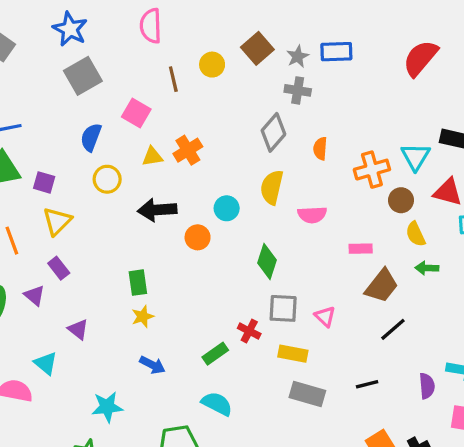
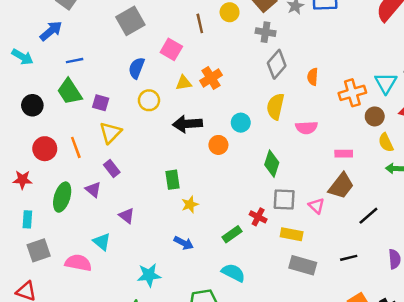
gray cross: (298, 90) -> (266, 32), moved
brown trapezoid: (382, 286) -> (341, 186), moved
yellow star: (143, 316) -> (190, 204), moved

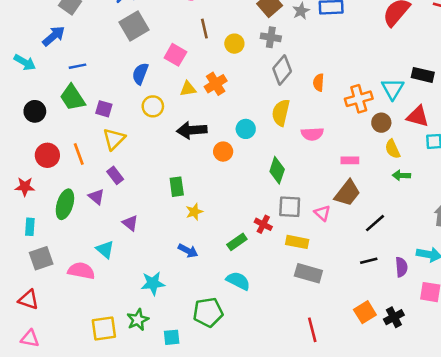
yellow circle: (230, 12) -> (234, 44), moved
black line: (349, 258) -> (369, 261), moved

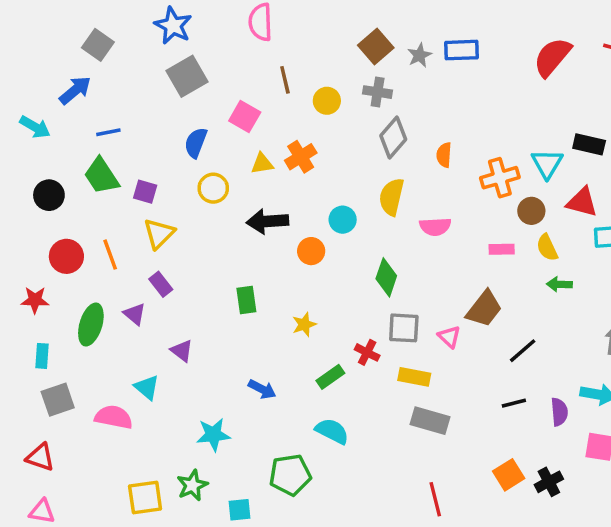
pink rectangle: (350, 160) -> (502, 249), moved
yellow star: (194, 212) -> (304, 324), moved

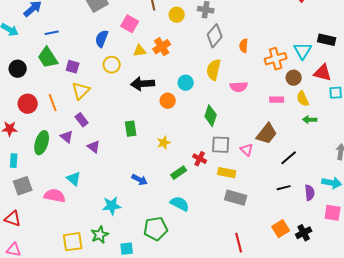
purple triangle: (182, 351) -> (94, 147), moved

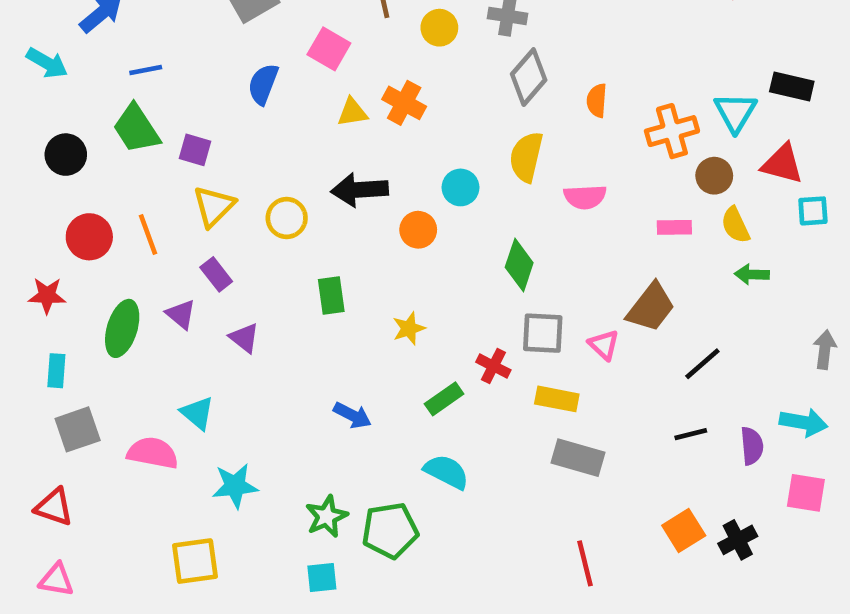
orange cross: (162, 47) -> (404, 103), turned -30
yellow circle: (112, 65) -> (287, 218), moved
cyan star: (112, 206) -> (235, 486), moved
green star: (100, 235) -> (327, 516), moved

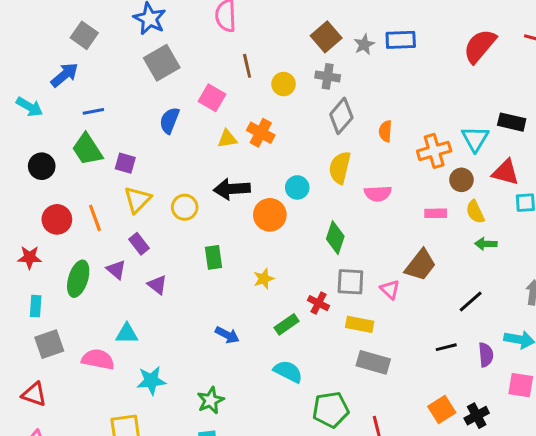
orange circle: (418, 230) -> (270, 215), size x1.4
black line: (702, 364) -> (471, 302), moved
cyan triangle: (197, 413) -> (127, 333), turned -40
green pentagon: (390, 530) -> (331, 410), moved

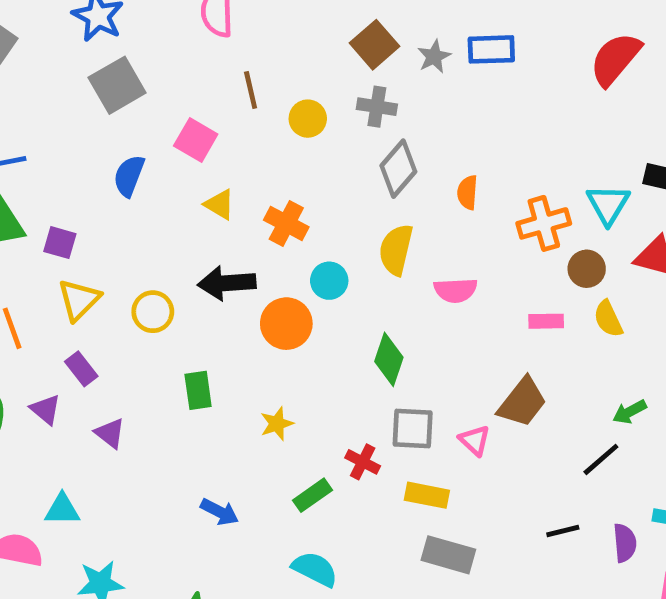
orange cross: (261, 133) -> (286, 223), moved
yellow triangle: (227, 139) -> (220, 204), turned 40
green arrow: (486, 244) -> (630, 412), moved, turned -30

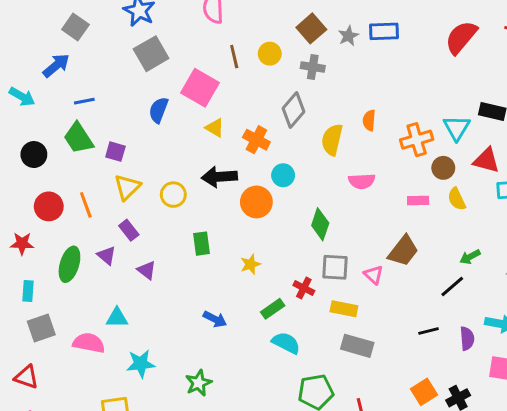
yellow circle: (308, 119) -> (270, 54), moved
pink square: (196, 140) -> (200, 88), size x1.4
gray diamond: (398, 169) -> (293, 110), moved
yellow semicircle: (396, 250) -> (332, 140), moved
cyan semicircle: (315, 569) -> (286, 343), moved

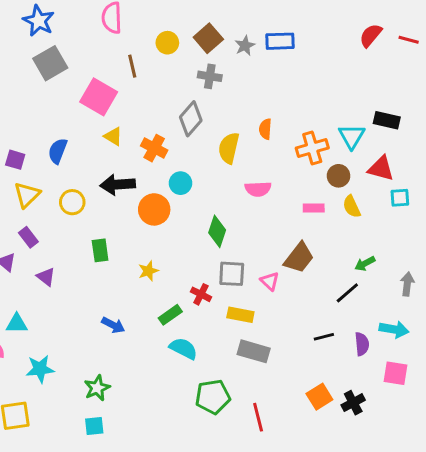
red semicircle: (461, 37) -> (371, 35), moved, size x0.7
yellow circle: (270, 54) -> (167, 43), moved
blue semicircle: (158, 110) -> (58, 151), moved

